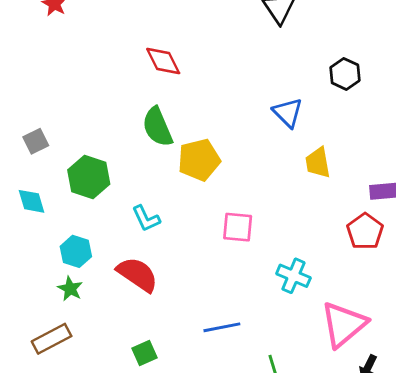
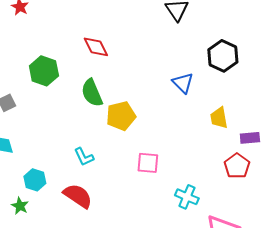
black hexagon: (345, 74) -> (223, 56), size x1.4
yellow trapezoid: (318, 163) -> (219, 118), moved
green hexagon: (89, 177) -> (44, 71), moved
green star: (70, 289) -> (20, 206), moved

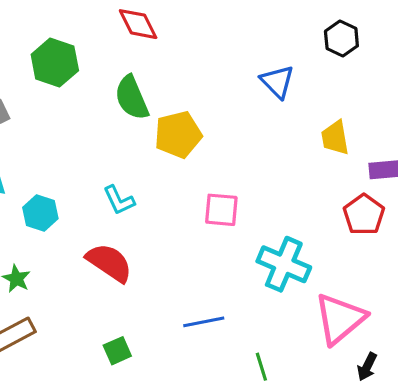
black hexagon: (223, 56) -> (341, 38), size x0.7
cyan hexagon: (35, 180) -> (40, 213), moved
cyan cross: (187, 197) -> (284, 264), size x1.4

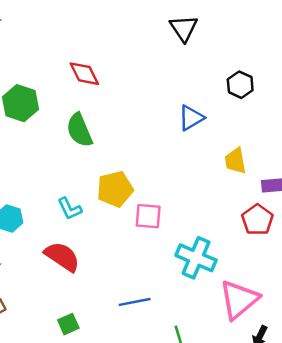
blue triangle: (277, 82) -> (191, 118), turned 44
yellow pentagon: (178, 135) -> (115, 189), moved

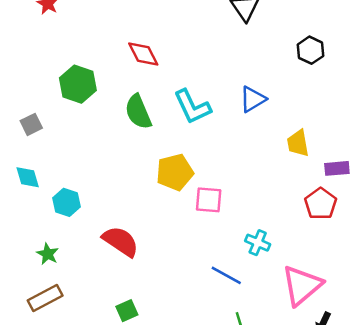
black hexagon: (240, 85) -> (311, 50), moved
cyan L-shape: (70, 209) -> (192, 107), moved, size x1.5
cyan cross: (196, 258) -> (258, 243), size x0.6
blue line: (135, 302) -> (226, 275), moved, turned 40

